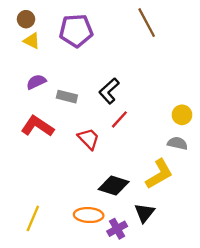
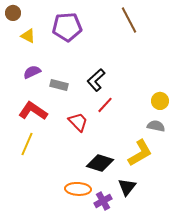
brown circle: (26, 19) -> (13, 13), moved
yellow line: (33, 218) -> (27, 144), moved

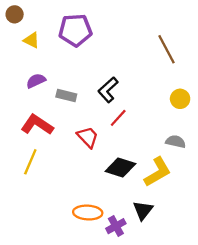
brown line: (129, 20) -> (167, 49), moved
yellow circle: (160, 101) -> (180, 99), moved
black diamond: (100, 163) -> (120, 167), moved

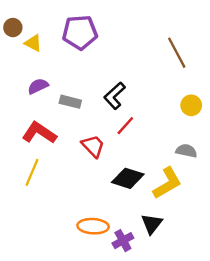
brown circle: (15, 14) -> (13, 28), moved

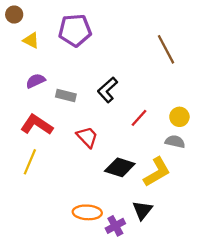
brown circle: (13, 28) -> (14, 15), moved
yellow circle: (191, 105) -> (179, 117), moved
red line: (125, 126) -> (139, 118), moved

